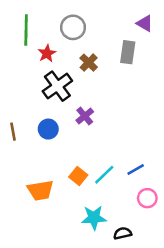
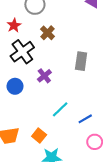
gray rectangle: (128, 52) -> (81, 61), moved
cyan line: (104, 175) -> (60, 109), moved
orange square: (78, 176) -> (39, 136), moved

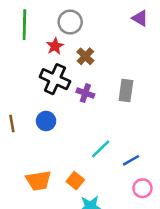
red star: (14, 25) -> (55, 46), moved
black cross: (22, 52) -> (55, 79), turned -30
purple cross: (44, 76) -> (85, 93), moved, turned -32

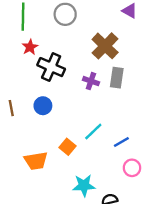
red star: (55, 46) -> (30, 47), moved
brown cross: (85, 56) -> (105, 46), moved, size x1.6
purple cross: (85, 93) -> (91, 81), moved
orange square: (75, 181) -> (68, 147), moved

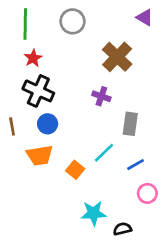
black cross: (51, 67) -> (38, 91), moved
gray rectangle: (117, 78) -> (130, 124), moved
orange trapezoid: (36, 161) -> (40, 155), moved

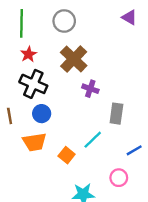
brown cross: (117, 57) -> (74, 59), moved
blue line: (136, 165) -> (134, 150), moved
pink circle: (147, 193) -> (119, 178), moved

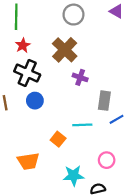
gray circle: (64, 21) -> (74, 15), moved
cyan line: (93, 140) -> (82, 125), turned 42
orange trapezoid: (35, 142) -> (28, 161), moved
blue line: (134, 150) -> (117, 119), moved

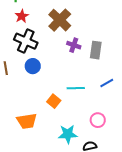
gray rectangle: (104, 101) -> (96, 50), moved

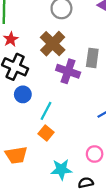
purple cross: (74, 45) -> (68, 71), size x1.5
gray rectangle: (96, 50) -> (92, 58), moved
cyan line: (76, 88) -> (46, 111), moved, turned -60

